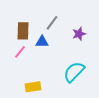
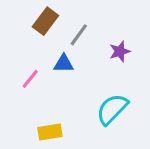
brown rectangle: (23, 31) -> (45, 21), moved, turned 36

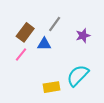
brown rectangle: (45, 21) -> (25, 32), moved
yellow rectangle: (50, 132) -> (51, 87), moved

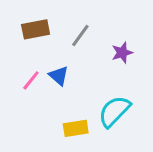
brown rectangle: (25, 32) -> (36, 29), moved, turned 42
blue triangle: (44, 44) -> (59, 76), moved, turned 40

